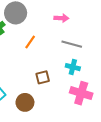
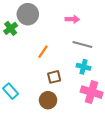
orange line: (30, 42) -> (43, 52), moved
brown circle: (25, 102) -> (48, 100), moved

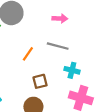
gray line: (82, 45) -> (58, 46), moved

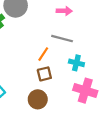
orange line: (28, 54) -> (43, 54), moved

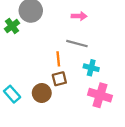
orange line: (43, 54) -> (58, 59), turned -40
brown circle: (38, 99) -> (42, 93), moved

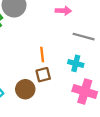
gray line: (77, 44) -> (84, 37), moved

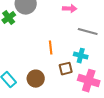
brown square: (43, 75) -> (66, 69), moved

